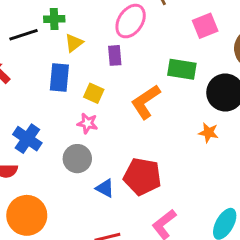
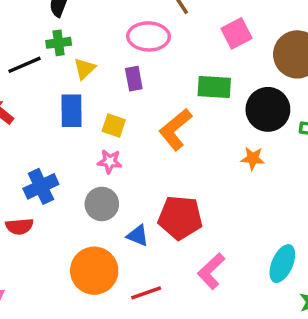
pink ellipse: (131, 21) -> (149, 36), turned 64
blue cross: (27, 139) -> (41, 186), turned 36
orange circle: (27, 215) -> (94, 271), moved

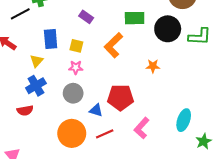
yellow triangle: (85, 69) -> (37, 61), moved
purple rectangle: (134, 79) -> (86, 17), turned -40
orange star: (253, 158) -> (153, 66), moved
red line: (146, 293) -> (105, 134), moved

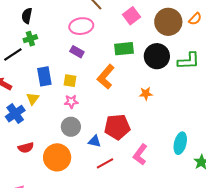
blue cross: (36, 86) -> (15, 114), moved
orange circle: (72, 133) -> (57, 157), moved

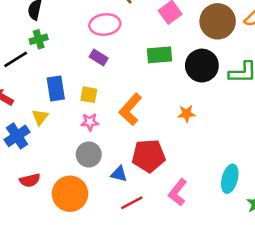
orange L-shape: (106, 77) -> (130, 109), moved

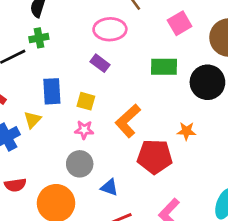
red pentagon: (149, 156) -> (155, 157), moved

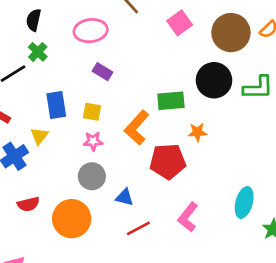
pink ellipse: (110, 29) -> (91, 31), moved
green cross: (39, 38) -> (38, 52), turned -30
green rectangle: (164, 67) -> (171, 101), moved

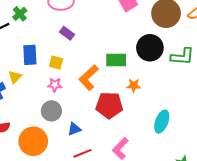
blue triangle: (125, 197) -> (74, 129), turned -40
cyan ellipse: (244, 202) -> (162, 122), moved

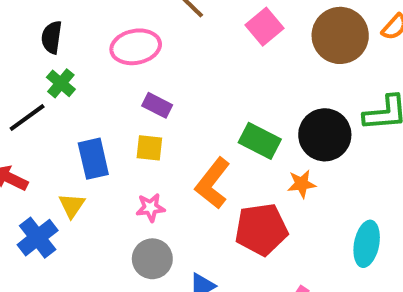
black circle: (150, 48) -> (325, 135), moved
green rectangle: (116, 60) -> (260, 141), turned 36
yellow square: (56, 63) -> (149, 148), moved

